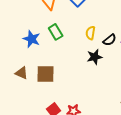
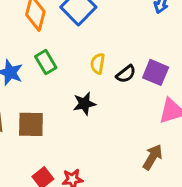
black star: (95, 57) -> (84, 104), moved

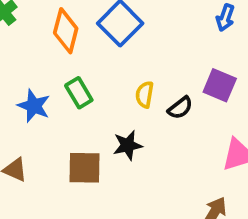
purple square: (156, 72) -> (220, 85), moved
brown square: (31, 124) -> (84, 168), moved

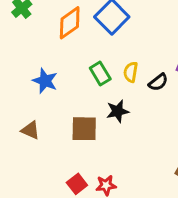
orange diamond: (66, 31) -> (70, 23), turned 40
green rectangle: (79, 93) -> (100, 74), moved

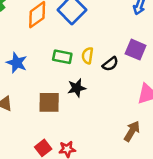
green rectangle: (100, 74) -> (62, 57), turned -48

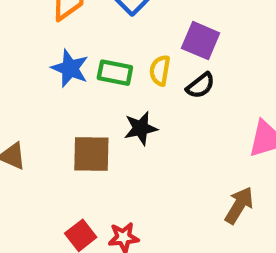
purple square: (136, 50) -> (201, 41), moved
blue star: (17, 63) -> (70, 68), moved

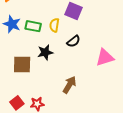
black semicircle: (201, 85) -> (73, 41), moved
brown arrow: (239, 205) -> (69, 85), moved

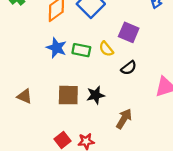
yellow semicircle: (54, 25) -> (106, 49), turned -48
black star: (45, 52) -> (96, 95), moved

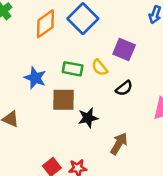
blue star: (56, 48) -> (35, 78), moved
brown square: (68, 95) -> (63, 100), moved

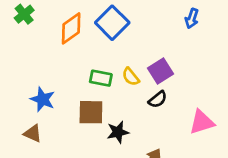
purple square: (124, 50) -> (161, 71), moved, turned 35
blue star: (35, 78) -> (43, 99), moved

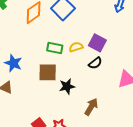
purple square: (161, 71) -> (97, 43), turned -30
yellow semicircle: (131, 77) -> (76, 47), turned 112

